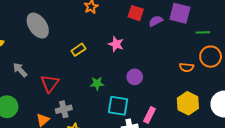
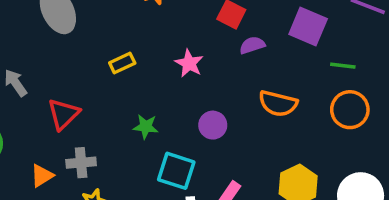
purple semicircle: (156, 21) -> (252, 45), moved
orange semicircle: (187, 67) -> (278, 104), moved, size x1.5

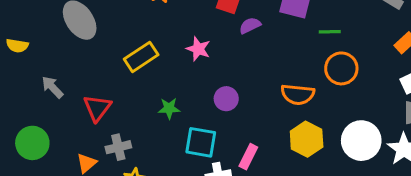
yellow rectangle: (122, 63) -> (141, 57), size x1.5
orange semicircle: (278, 104) -> (298, 94), moved

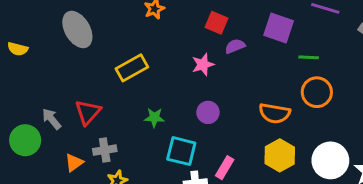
pink star: (198, 49) -> (203, 65), moved, turned 30
gray arrow: (52, 87) -> (52, 119), moved

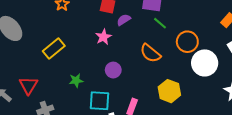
green line: (309, 57) -> (160, 23), moved, turned 48
orange semicircle: (275, 113) -> (150, 53), moved, turned 40
white circle: (330, 160) -> (205, 63), moved

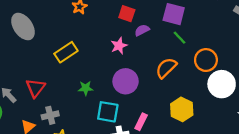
orange semicircle: (150, 53) -> (166, 68), turned 90
purple circle: (113, 70) -> (126, 81), size x1.5

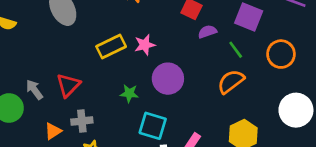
green line: (180, 38) -> (236, 50), moved
pink star: (119, 46) -> (145, 45), moved
orange circle: (206, 60) -> (281, 54), moved
purple circle: (126, 81) -> (168, 79), moved

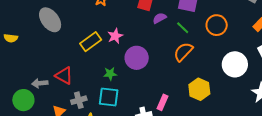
red triangle: (68, 85) -> (64, 76), turned -36
gray arrow: (34, 90) -> (40, 83), turned -49
cyan square: (153, 126) -> (109, 97), moved

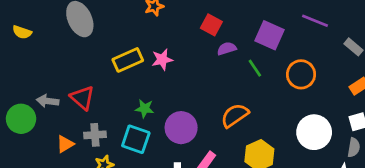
orange semicircle: (183, 52) -> (235, 115), moved
purple circle: (137, 58) -> (181, 128), moved

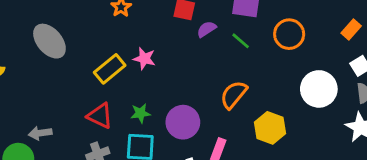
pink star: (162, 60) -> (144, 59), turned -30
red triangle: (82, 98) -> (100, 116), moved

